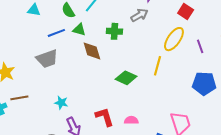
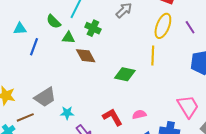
green cross: (114, 31) -> (93, 28), moved, turned 35
blue line: (56, 33) -> (34, 47), moved, turned -36
gray trapezoid: (47, 59) -> (45, 97), moved

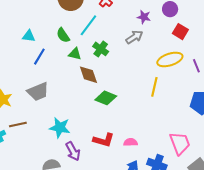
yellow ellipse: (163, 26) -> (170, 59), turned 40
green diamond: (125, 74) -> (106, 98), moved
gray trapezoid: (45, 97) -> (38, 92), moved
cyan star: (67, 113) -> (60, 128), size x1.5
red L-shape: (112, 117) -> (104, 140), turned 125

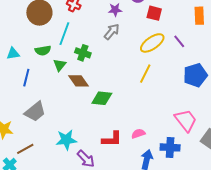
green semicircle: (63, 35) -> (43, 50), turned -49
cyan triangle: (29, 36) -> (13, 54), moved
green triangle: (75, 54) -> (60, 65), turned -48
yellow line: (154, 87) -> (145, 74), turned 30

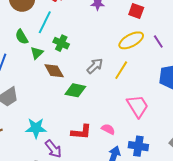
gray arrow: (112, 32) -> (95, 66), moved
green semicircle: (43, 50) -> (22, 37), turned 63
pink trapezoid: (186, 120) -> (138, 106), moved
pink semicircle: (138, 134) -> (108, 129), turned 40

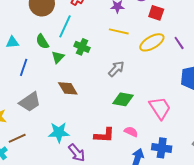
yellow line: (121, 70) -> (119, 31), moved, turned 72
brown diamond: (54, 71) -> (68, 88), moved
green diamond: (75, 90) -> (123, 99), moved

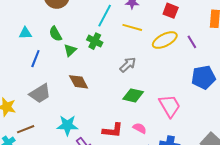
cyan line: (65, 26) -> (105, 16), moved

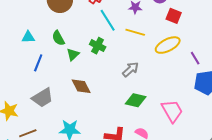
cyan line: (105, 16) -> (108, 20), turned -60
purple line: (192, 42) -> (195, 58), moved

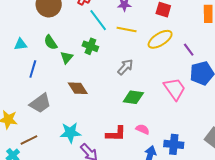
pink trapezoid: (172, 111) -> (175, 89), moved

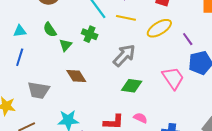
gray arrow: (125, 67) -> (124, 55), size x1.4
blue line: (33, 69) -> (20, 57), moved
gray trapezoid: (40, 103) -> (39, 90), turned 45

